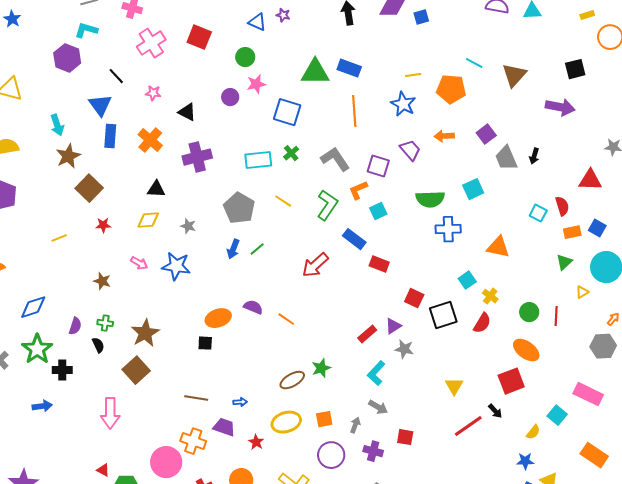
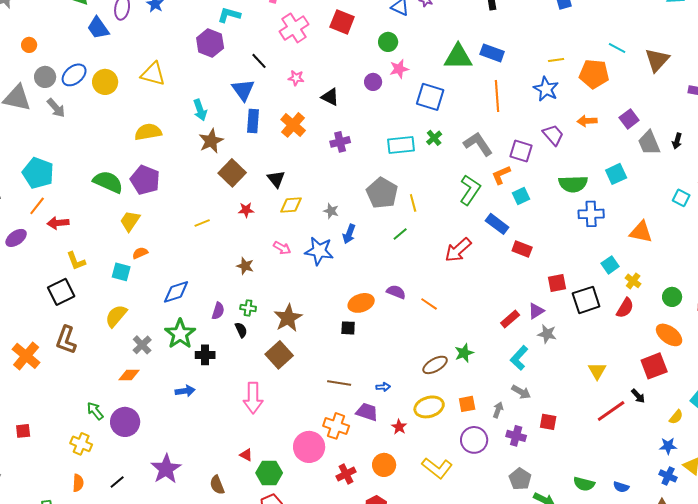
purple cross: (197, 157) -> (340, 142), size x0.7
black triangle: (156, 189) -> (276, 179), moved, turned 48
yellow line: (283, 201) -> (413, 203), moved, turned 42
blue arrow: (233, 249) -> (349, 234), moved
red square: (414, 298) -> (557, 283), turned -36

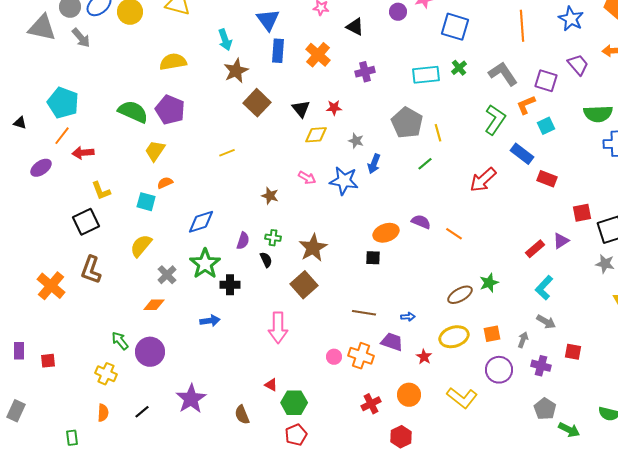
red star: (246, 210) -> (334, 108), moved
gray star: (547, 334) -> (605, 264), moved
pink circle: (309, 447) -> (334, 357), moved, size x0.5

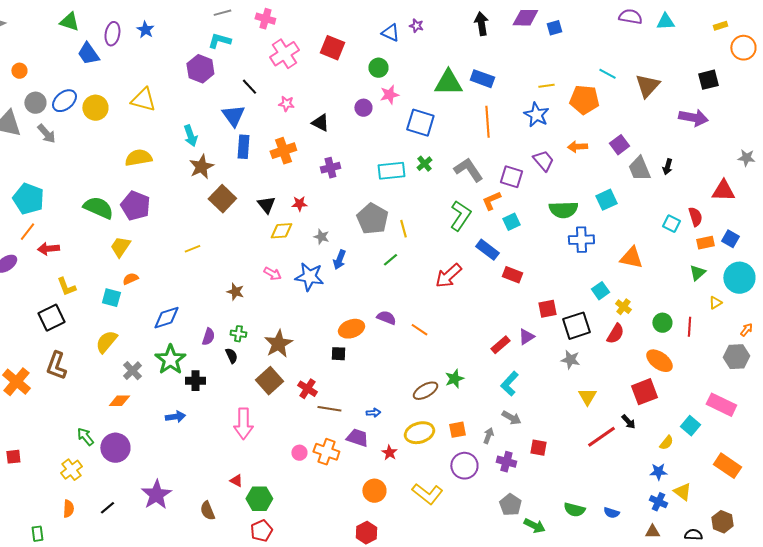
orange cross: (318, 55) -> (283, 151), turned 30
yellow cross: (106, 374) -> (71, 470), turned 30
red cross: (371, 404) -> (307, 389), moved, turned -30

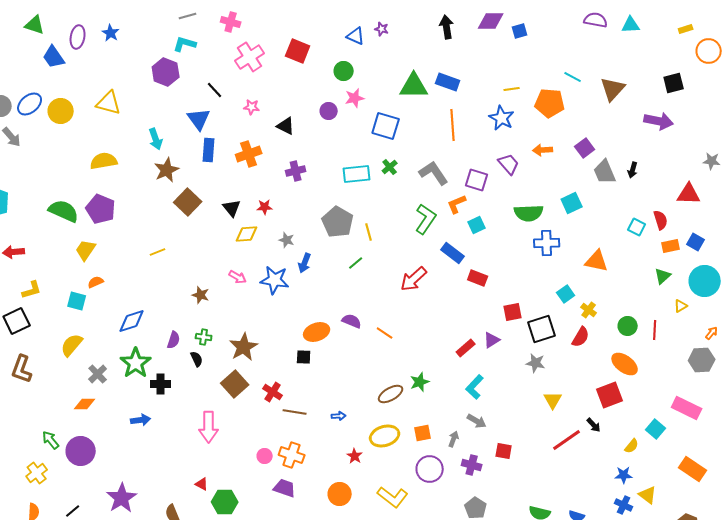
yellow L-shape: (66, 287) -> (32, 290), turned -85
purple trapezoid: (357, 438) -> (285, 488), moved

